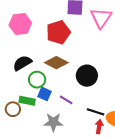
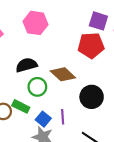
red pentagon: (58, 32) -> (91, 45), moved
blue square: (45, 94) -> (43, 119), moved
purple line: (66, 100) -> (63, 117), turned 40

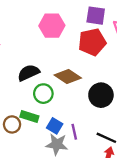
pink hexagon: (36, 23) -> (52, 26), moved
purple line: (63, 117) -> (74, 132), moved

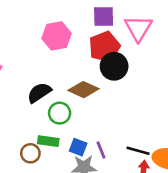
black circle: (101, 95) -> (114, 66), moved

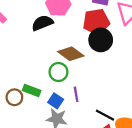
black semicircle: (39, 93) -> (42, 23), moved
green circle: (60, 113) -> (58, 72), moved
purple line: (101, 150) -> (76, 94), moved

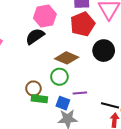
black circle: (101, 40) -> (104, 51), moved
purple line: (76, 94) -> (80, 93), turned -72
brown circle: (14, 97) -> (33, 88), moved

